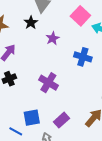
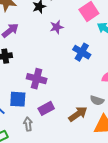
purple cross: (48, 83) -> (37, 79), moved, turned -30

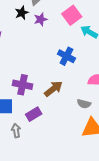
purple star: (57, 27) -> (41, 19), moved
brown arrow: (78, 114) -> (53, 89), moved

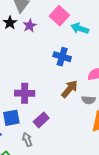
brown arrow: (53, 89) -> (69, 89), moved

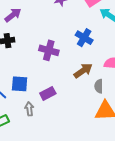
purple cross: (25, 93) -> (49, 50), moved
gray semicircle: (89, 100) -> (99, 86), turned 72

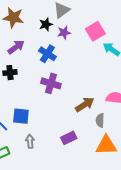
blue cross: (84, 38) -> (47, 54), moved
purple rectangle: (48, 93) -> (69, 138), moved

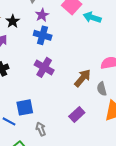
black star: (46, 24) -> (13, 21), moved
blue cross: (47, 54) -> (43, 35), moved
purple cross: (51, 83) -> (44, 67), turned 30

